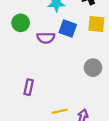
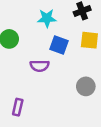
purple semicircle: (46, 38) -> (40, 66), moved

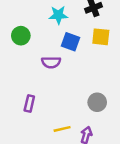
gray circle: (86, 86) -> (97, 102), moved

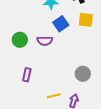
green circle: (21, 36) -> (20, 40), moved
blue square: (71, 42) -> (61, 24), turned 35

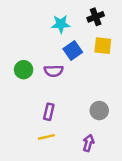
purple rectangle: (27, 75) -> (49, 112), moved
yellow line: (54, 96) -> (46, 137), moved

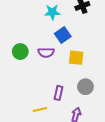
yellow square: (103, 46) -> (76, 58), moved
purple rectangle: (49, 112) -> (59, 93), moved

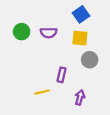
blue square: (63, 35) -> (81, 14), moved
gray circle: (85, 87) -> (90, 60), moved

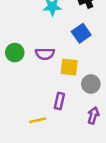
yellow square: (80, 38) -> (69, 67), moved
purple arrow: (80, 97) -> (93, 115), moved

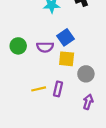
blue square: (81, 33) -> (65, 37), moved
yellow line: (38, 120) -> (39, 89), moved

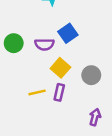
yellow square: (67, 59) -> (60, 68), moved, turned 35
purple arrow: (88, 102) -> (95, 117), moved

